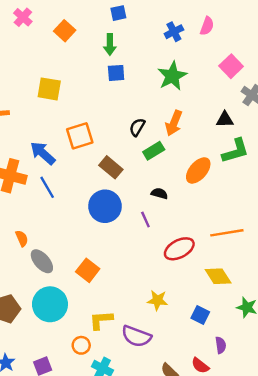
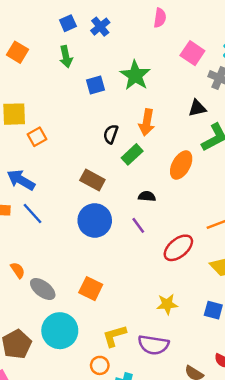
blue cross: (174, 32) -> (100, 27), moved
blue square: (116, 73) -> (95, 85), moved
orange square: (80, 136) -> (37, 137), moved, size x0.7

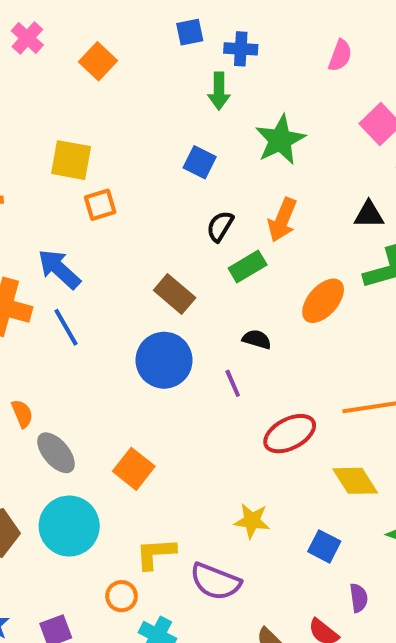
blue cross: (100, 27) -> (241, 49), turned 30
green arrow: (66, 57) -> (219, 91), moved
blue square: (95, 85) -> (200, 162), moved, turned 30

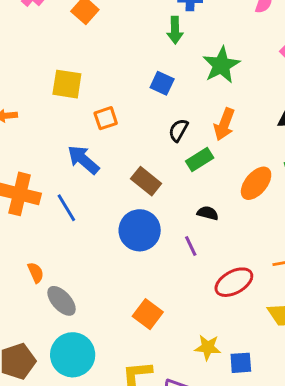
orange square: (100, 205) -> (106, 118), moved
blue arrow: (59, 269) -> (83, 160), moved
orange square: (134, 469) -> (148, 314), moved
blue square: (324, 546) -> (241, 363), moved, turned -30

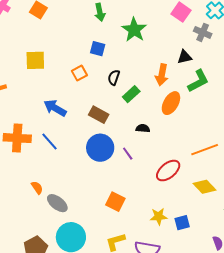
orange square: (106, 118) -> (79, 73), moved
orange arrow: (224, 124) -> (162, 75), moved
purple line: (191, 246) -> (128, 154), moved

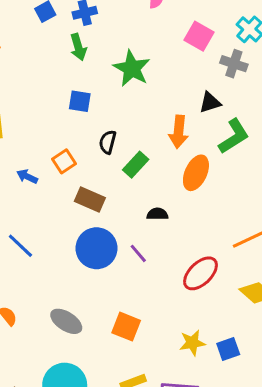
orange square: (79, 73) -> (64, 161), moved
blue arrow: (55, 108) -> (27, 177), moved, size x0.6
gray ellipse: (57, 203) -> (66, 321), moved

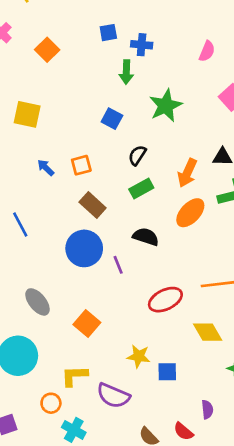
black semicircle: (108, 142) -> (137, 155), moved
black semicircle: (157, 214) -> (146, 237), size x1.4

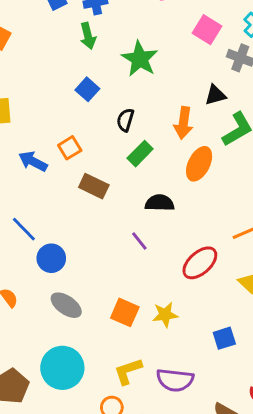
blue square: (112, 119) -> (87, 89), turned 30
blue arrow: (46, 168) -> (33, 161), size x1.4
blue circle: (84, 248) -> (51, 258), moved, size x0.7
yellow star: (139, 356) -> (165, 315), moved

